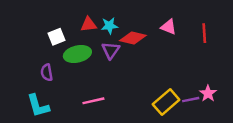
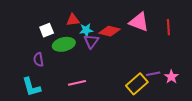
cyan star: (109, 26) -> (86, 30), moved
pink triangle: (169, 27) -> (139, 22), size x1.5
purple line: (191, 100) -> (153, 74), moved

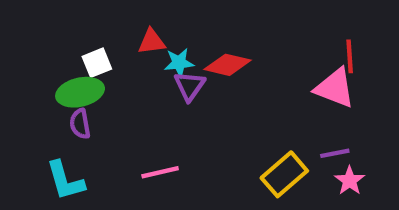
pink triangle: (139, 22) -> (335, 88), moved
green ellipse: (64, 44) -> (80, 92), moved
purple line: (153, 74) -> (335, 153), moved
pink star: (171, 77) -> (350, 181), moved

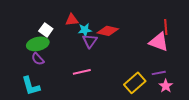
white square: (97, 63) -> (46, 30), turned -32
purple semicircle: (80, 124) -> (38, 59), turned -32
pink line: (160, 172) -> (82, 72), moved

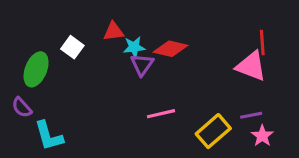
green ellipse: (38, 44) -> (36, 69), moved, turned -55
purple semicircle: (38, 59) -> (22, 107), moved
pink line: (82, 72) -> (161, 114), moved

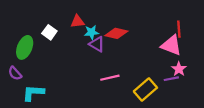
purple triangle: (142, 65) -> (97, 44), turned -35
cyan L-shape: (49, 136) -> (33, 93), turned 110
pink star: (262, 136) -> (179, 69), moved

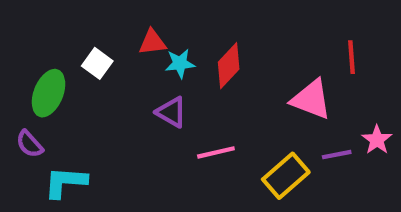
red diamond: (116, 33) -> (229, 66), turned -60
purple triangle: (97, 44) -> (171, 112), moved
pink triangle: (171, 45) -> (311, 99), moved
pink star: (179, 69) -> (377, 140), moved

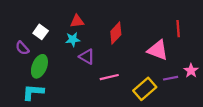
white square: (97, 63) -> (41, 32), moved
cyan star: (180, 63) -> (73, 39), moved
green ellipse: (49, 93) -> (39, 66), moved
purple semicircle: (29, 144) -> (22, 48), moved

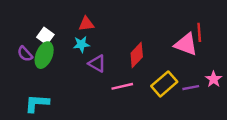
red diamond: (116, 33) -> (137, 55), moved
pink triangle: (158, 50) -> (186, 44), moved
green ellipse: (39, 66) -> (44, 55), moved
yellow rectangle: (145, 89) -> (164, 84), moved

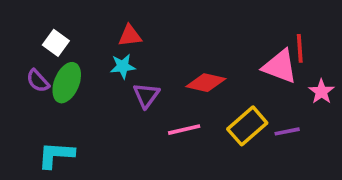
white square: (45, 36) -> (56, 43), moved
red diamond: (137, 55) -> (206, 83), turned 60
purple triangle: (97, 64) -> (146, 95), turned 36
pink star: (214, 79) -> (321, 92), moved

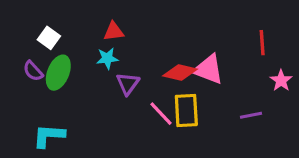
pink triangle: (280, 66) -> (208, 69), moved
yellow rectangle: (247, 126) -> (186, 110), moved, turned -52
pink line: (184, 130) -> (161, 114), turned 60

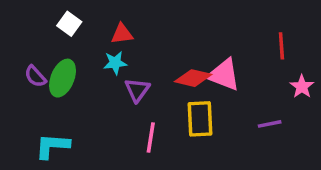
white square: (49, 38) -> (69, 24), moved
pink line: (161, 114) -> (151, 137), moved, turned 52

